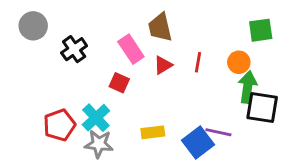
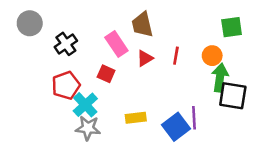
red pentagon: (59, 125) -> (66, 85), moved
purple line: (218, 132) -> (194, 118), turned 75

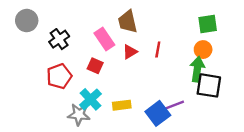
orange circle: (212, 56) -> (203, 50), moved
cyan cross: (85, 105) -> (91, 99), moved
purple line: (194, 118) -> (174, 105), turned 72

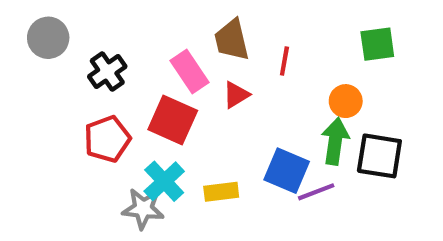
red line: (158, 50) -> (284, 61), moved
orange circle: (203, 50) -> (346, 101), moved
red square: (95, 66) -> (173, 120), size x1.6
green arrow: (197, 69) -> (335, 141), moved
blue square: (158, 113) -> (287, 171), moved, turned -30

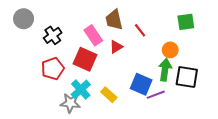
red line: (284, 61) -> (140, 30), turned -48
yellow rectangle: (221, 192) -> (109, 95), turned 49

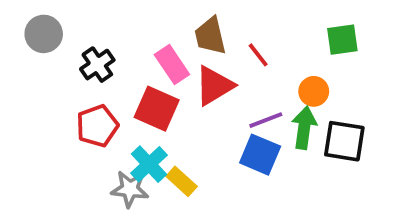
red triangle: (116, 47) -> (214, 86), size x1.6
yellow rectangle: (109, 95) -> (182, 181), moved
purple line: (156, 95) -> (266, 120), moved

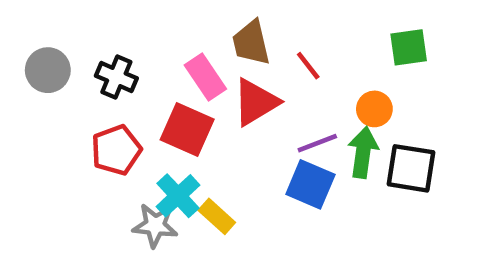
gray circle: (44, 34) -> (48, 70), moved
black cross: (97, 65) -> (116, 77), turned -32

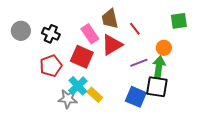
black square: (411, 168) -> (157, 87), moved
blue square: (310, 184) -> (136, 97), moved

